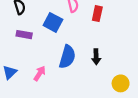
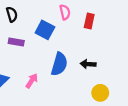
black arrow: (96, 57) -> (88, 64), turned 96
yellow circle: (121, 83) -> (100, 93), moved

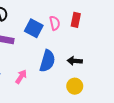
pink semicircle: (65, 12) -> (55, 23), moved
yellow circle: (100, 93) -> (75, 86), moved

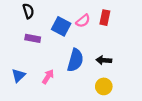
pink semicircle: (55, 23) -> (83, 21), turned 64

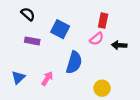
black semicircle: (28, 11) -> (28, 14), turned -32
pink semicircle: (83, 21) -> (97, 39), moved
black arrow: (104, 60) -> (119, 45), moved

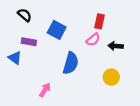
blue triangle: (18, 77) -> (15, 58), moved, turned -40
pink arrow: (47, 79) -> (45, 90), moved
yellow circle: (102, 88) -> (111, 77), moved

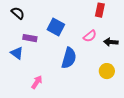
black semicircle: (25, 15) -> (18, 13), moved
red rectangle: (99, 21) -> (100, 10), moved
pink arrow: (45, 90) -> (37, 82), moved

